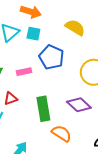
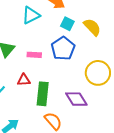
cyan square: (33, 34) -> (67, 24), moved
red triangle: (11, 99) -> (24, 80), moved

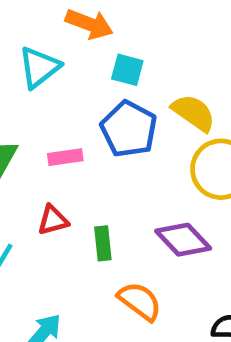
yellow semicircle: (92, 27) -> (194, 113), moved
green rectangle: (43, 94) -> (103, 243), size x0.6

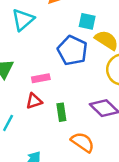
cyan square: (127, 70) -> (87, 21), moved
pink rectangle: (65, 157) -> (41, 78), moved

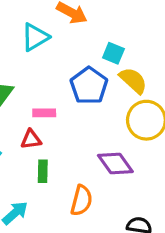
green rectangle: (61, 112) -> (43, 171), moved
orange semicircle: (83, 142) -> (81, 200), turned 60

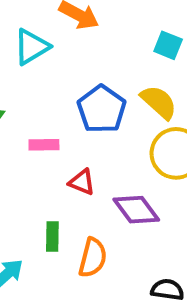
cyan square: (113, 53) -> (168, 45), moved
red triangle: (31, 139) -> (82, 182), moved, turned 30
green rectangle: (43, 171) -> (52, 237), moved

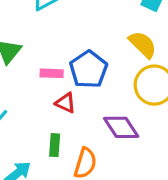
blue pentagon: (102, 109) -> (88, 69), moved
red triangle: (82, 182) -> (65, 103), moved

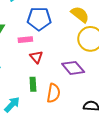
blue pentagon: (88, 69) -> (39, 19), moved, turned -30
red triangle: (65, 103) -> (36, 57), turned 32

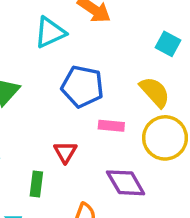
pink rectangle: (25, 40) -> (111, 126), moved
green rectangle: (33, 84) -> (36, 184), moved

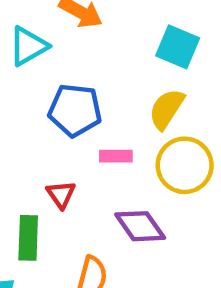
cyan square: (168, 44) -> (178, 47), size x1.4
yellow semicircle: (155, 92) -> (167, 109), turned -100
green rectangle: (36, 184) -> (28, 238), size x1.4

